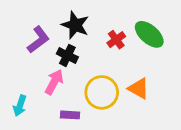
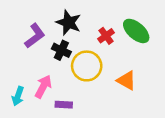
pink arrow: (54, 82) -> (43, 86), moved
yellow circle: (102, 92) -> (87, 66), moved

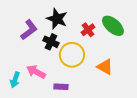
pink arrow: (43, 86) -> (36, 72), turned -90
purple rectangle: (64, 105) -> (61, 87), moved

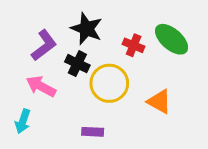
red cross: (88, 30) -> (134, 45), turned -32
pink arrow: (36, 72) -> (41, 86), moved

